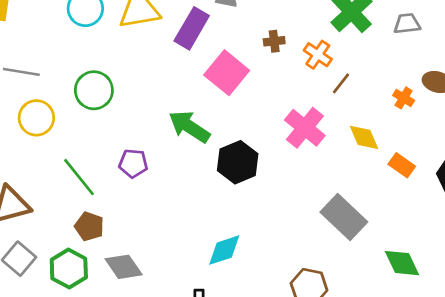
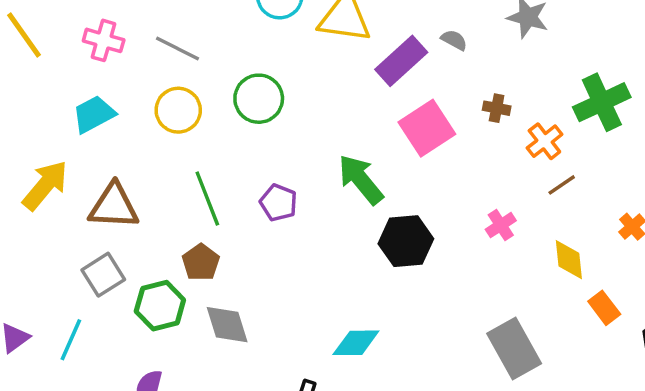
pink cross: (305, 128) -> (501, 225), size x0.6

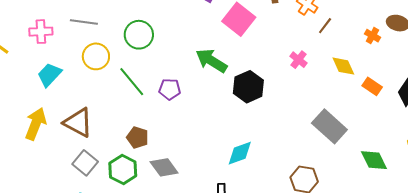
green line: (207, 198) -> (132, 82), moved
brown triangle: (114, 206) -> (78, 122), turned 44

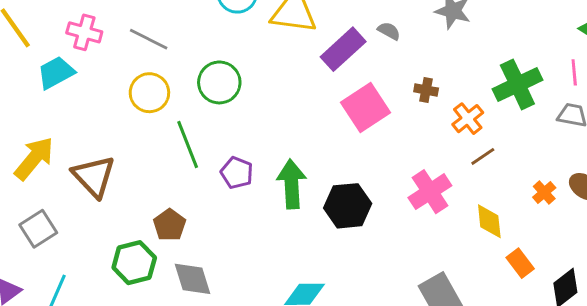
pink cross: (299, 60) -> (430, 192), size x1.6
green arrow: (211, 61) -> (292, 184), moved, turned 36
cyan trapezoid: (49, 75) -> (56, 73), moved
gray square: (85, 163) -> (38, 229), moved

